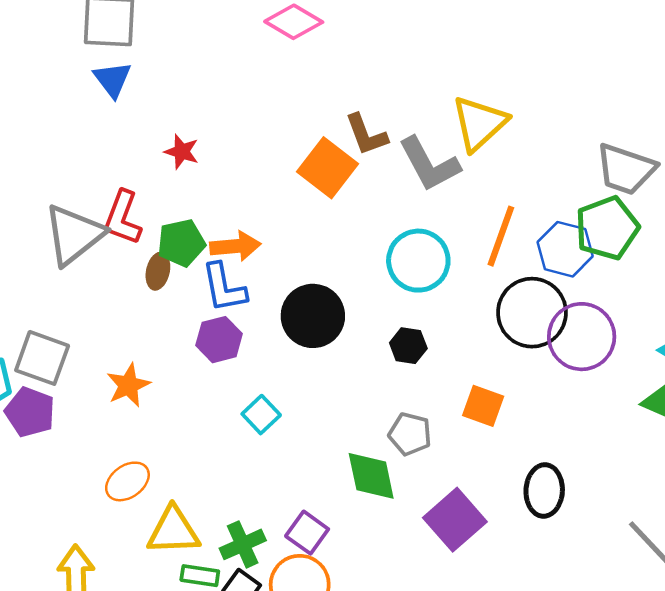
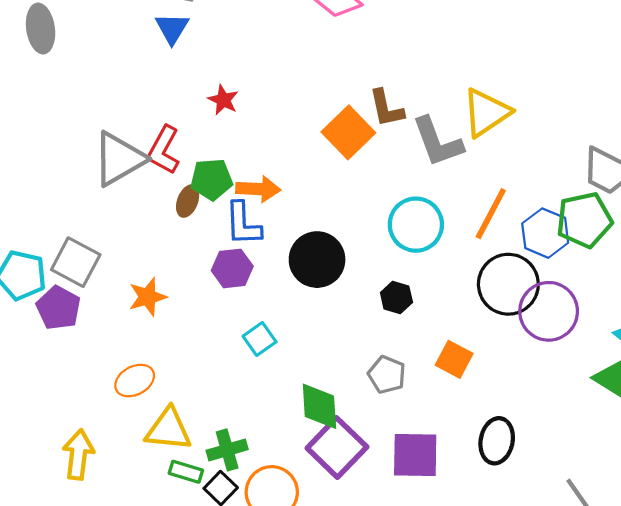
green diamond: (371, 476) -> (319, 406), moved
purple square: (455, 520) -> (415, 455), turned 34
purple square: (307, 533) -> (337, 448), moved, size x1.6

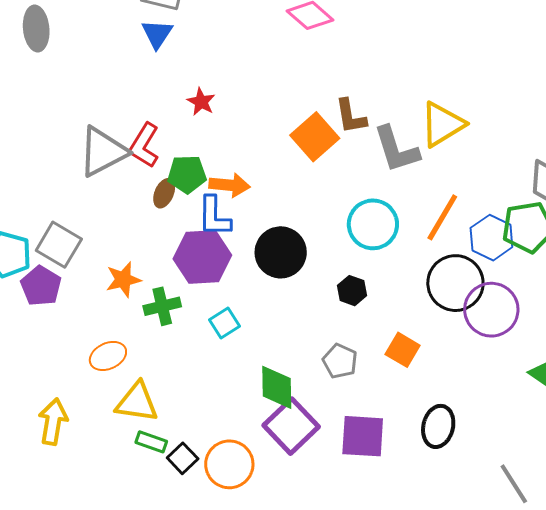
purple hexagon: (232, 268) -> (202, 257), size x1.5
green cross: (227, 450) -> (162, 306), moved

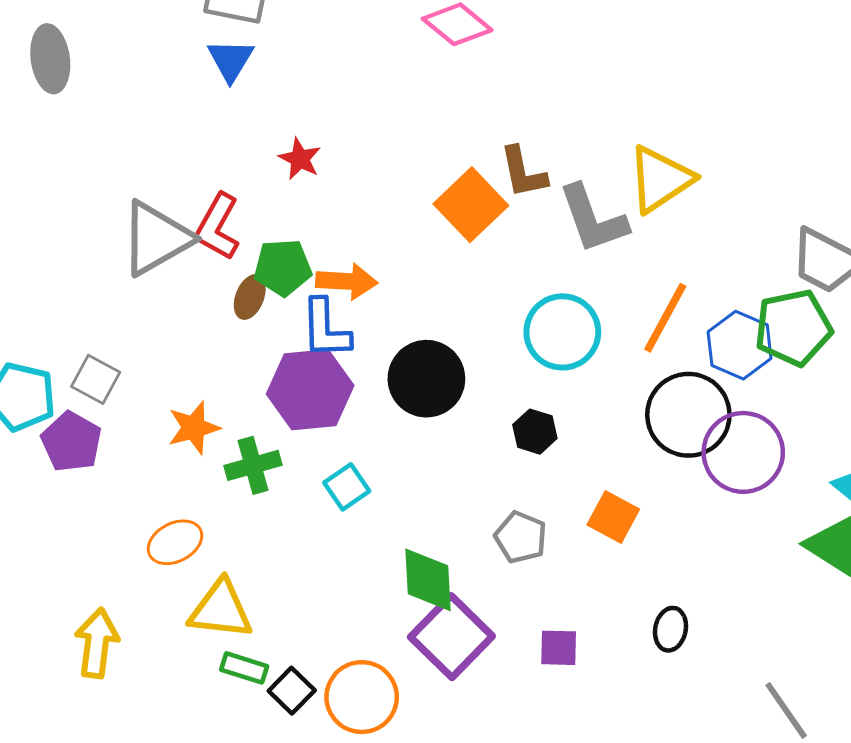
gray square: (59, 245) -> (96, 379), size x0.7
black ellipse: (438, 426) -> (670, 629), size x0.7
purple square: (363, 436) -> (559, 648), size x0.6

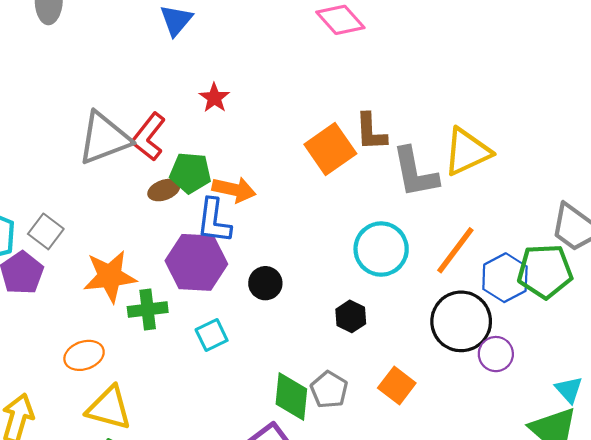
brown ellipse: (250, 297) -> (164, 190), turned 40
black circle: (426, 379) -> (265, 283), moved, size x0.6
orange star: (194, 428) -> (110, 276), size x1.4
purple circle: (743, 452) -> (496, 354), size x0.6
green diamond: (428, 580) -> (291, 397), moved

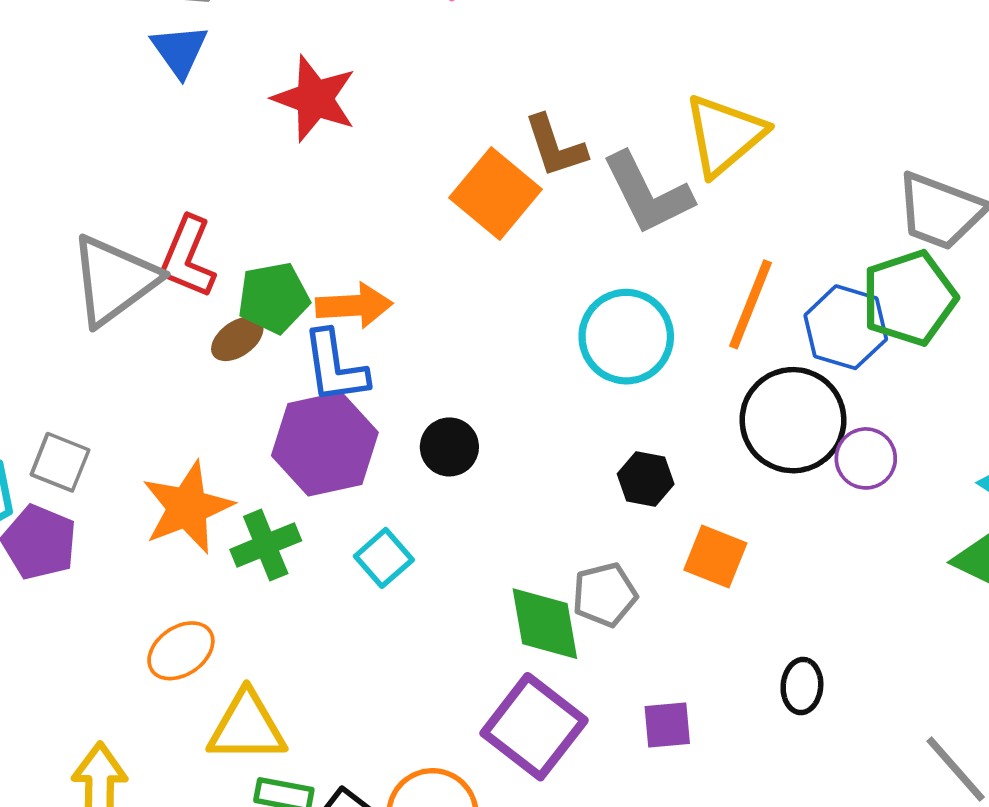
red star: (214, 98) -> (315, 99), moved, size x1.6
black hexagon: (351, 316) -> (646, 479), moved
gray pentagon: (329, 390) -> (605, 595), turned -30

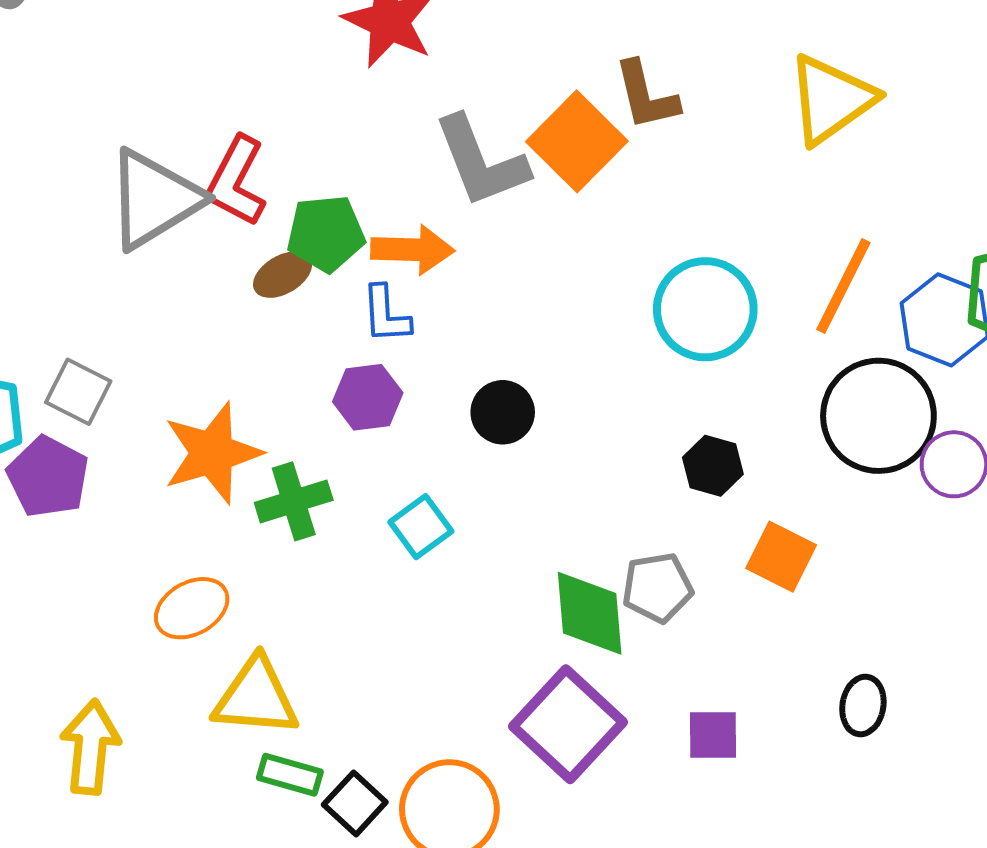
gray L-shape: (647, 193) -> (481, 162), moved
blue L-shape: (335, 367) -> (386, 314), size x0.7
purple hexagon: (325, 444) -> (368, 397), size x0.6

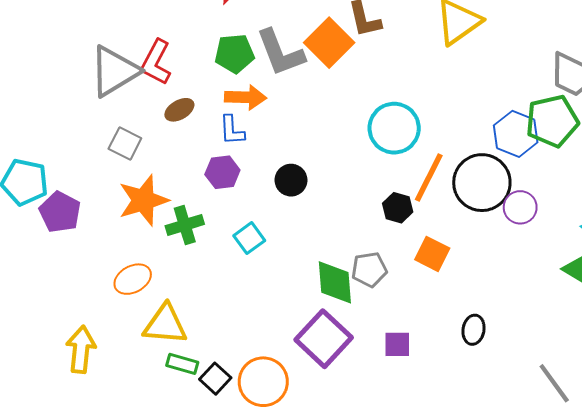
green pentagon: (326, 233) -> (234, 54), moved
orange line: (843, 286) -> (429, 177), moved
gray square: (78, 392) -> (125, 143), moved

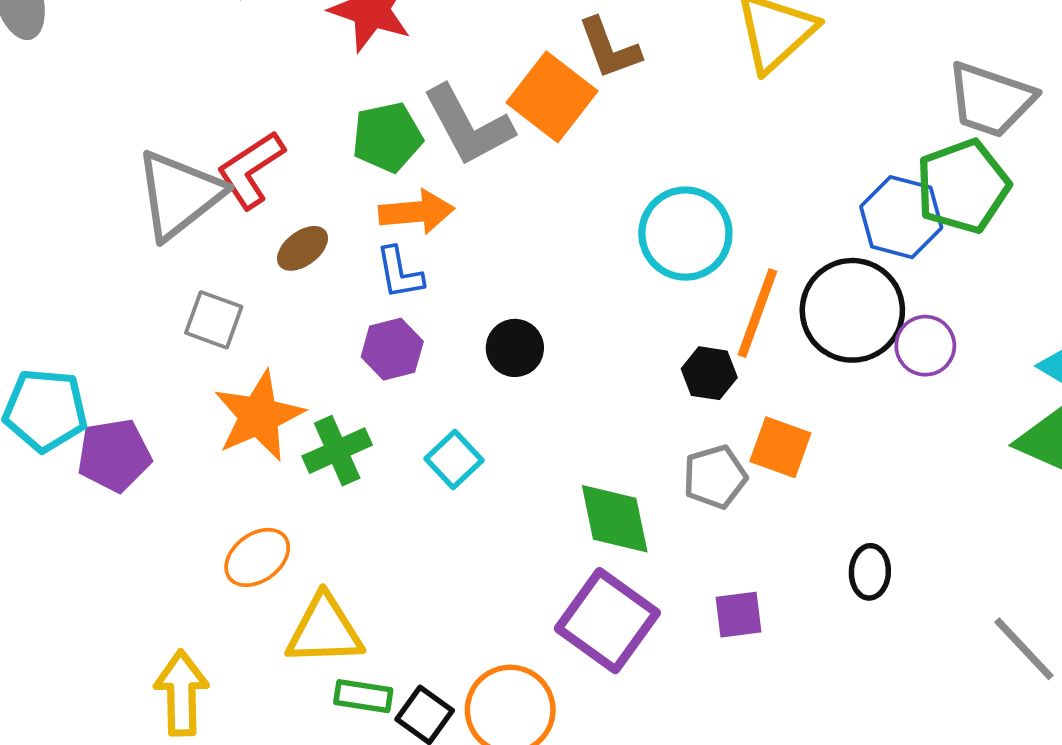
red L-shape: (156, 62) -> (251, 170), turned 36
purple pentagon: (60, 212) -> (114, 455), turned -30
gray pentagon: (369, 269) -> (715, 477), moved

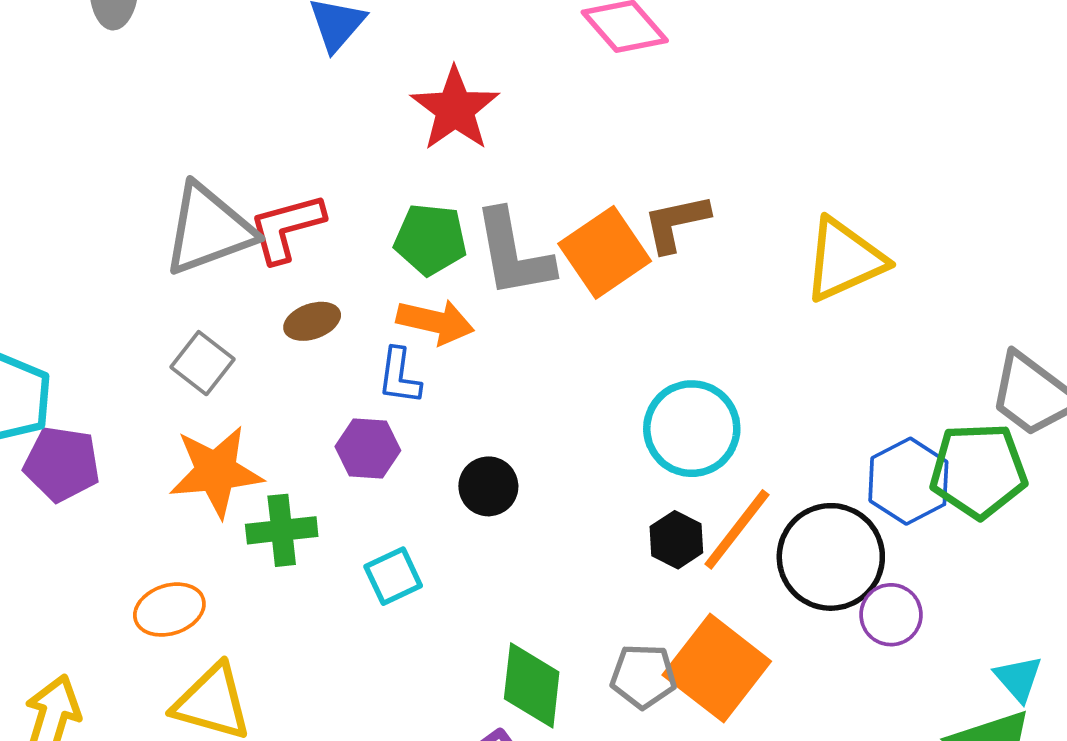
brown L-shape: (609, 48) -> (676, 223), turned 80
black hexagon: (709, 373) -> (676, 540), moved
orange square: (780, 447) -> (717, 668), size x1.6

